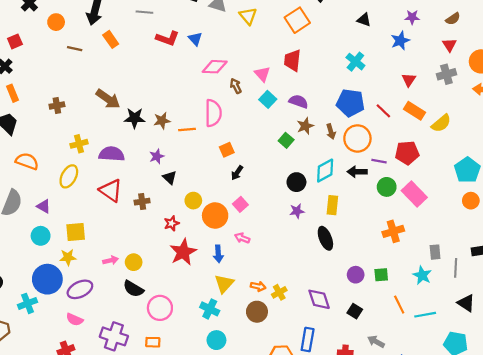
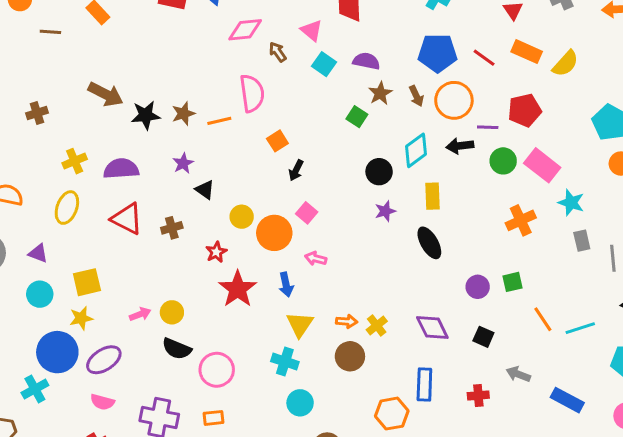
cyan star: (422, 275) -> (571, 203), moved

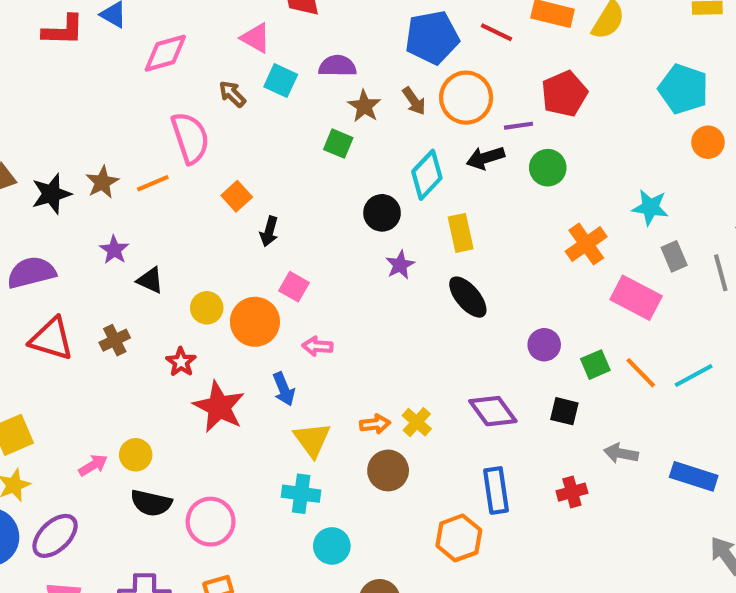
brown arrow: (278, 52) -> (232, 94), moved
pink rectangle: (542, 165) -> (636, 298), moved
green square: (513, 282) -> (595, 365), moved

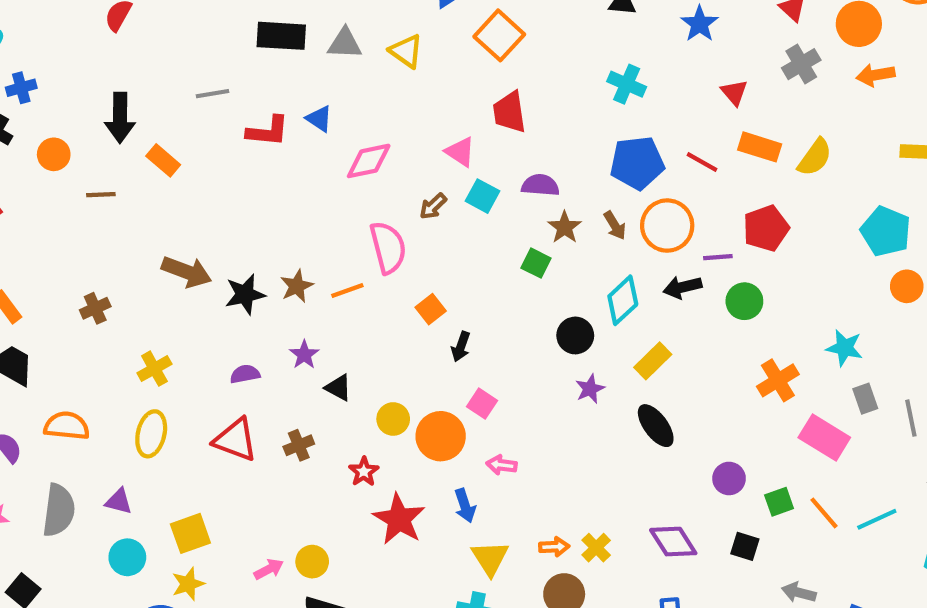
brown arrow: (232, 94) -> (433, 206), turned -92
yellow rectangle: (461, 233) -> (653, 361), turned 54
purple semicircle: (31, 272) -> (245, 374), moved, size x0.6

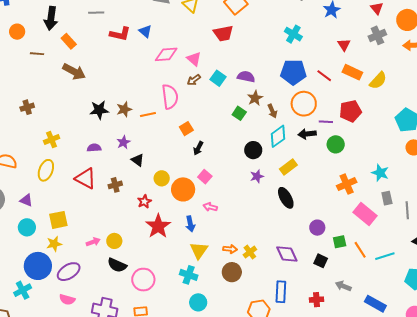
red trapezoid: (509, 112) -> (223, 33), moved, turned -100
pink triangle: (460, 152) -> (194, 59), moved
brown arrow: (615, 225) -> (272, 111), moved
brown arrow: (187, 272) -> (74, 72), moved

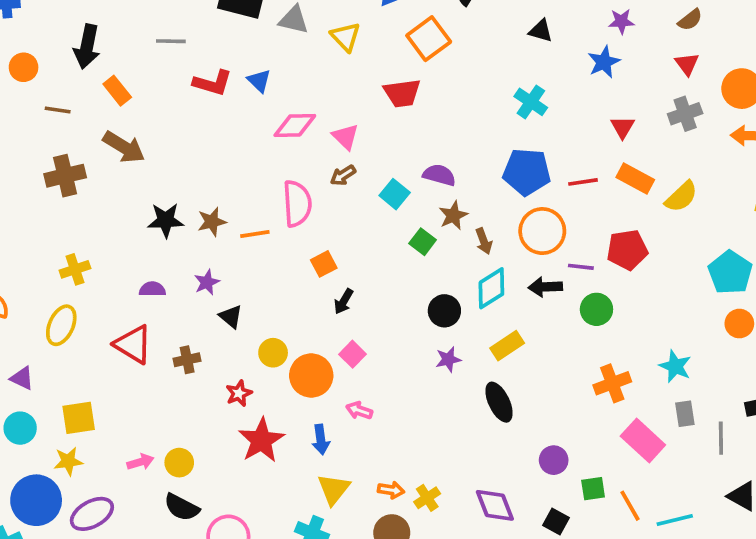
red line: (324, 76) -> (583, 182), turned -49
cyan square: (218, 78) -> (395, 194), moved
brown cross: (27, 107) -> (65, 176), moved, size x1.5

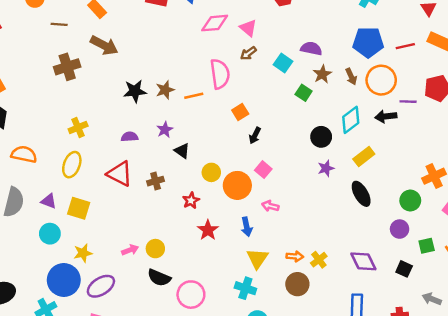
brown arrow: (484, 241) -> (351, 77), moved
green circle: (596, 309) -> (410, 201), moved
yellow square: (79, 418) -> (79, 208), moved, turned 30
red star: (261, 440) -> (208, 230), size x0.7

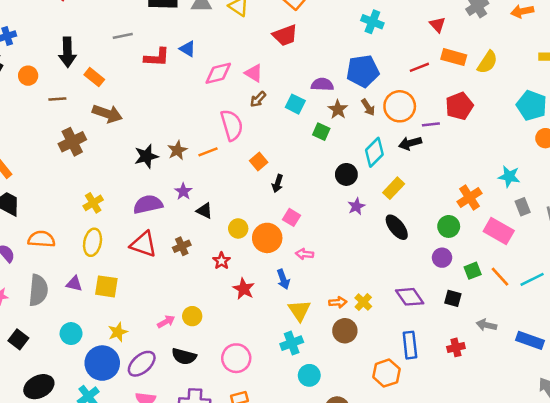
blue pentagon: (368, 42) -> (363, 71), moved
purple semicircle: (130, 137) -> (148, 204), size x1.6
cyan circle: (50, 234) -> (71, 334), moved
black semicircle: (159, 278) -> (184, 356), moved
cyan cross: (245, 288) -> (292, 343), turned -30

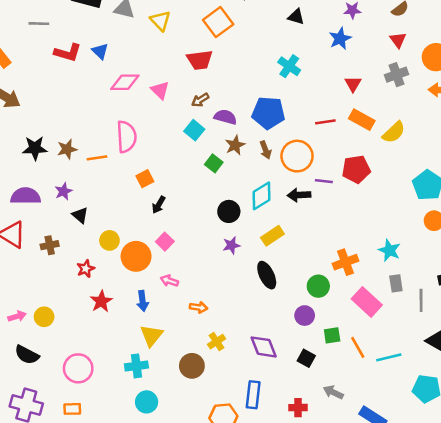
brown arrow: (258, 99) -> (200, 100), moved
orange arrow: (338, 302) -> (199, 307), moved

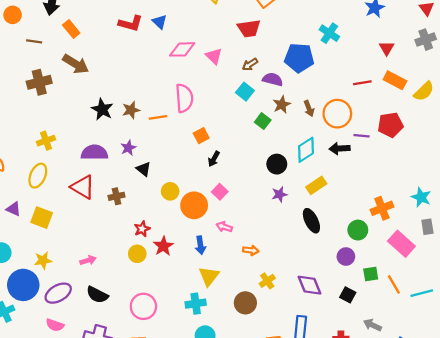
blue pentagon: (268, 113) -> (299, 58), moved
black star: (35, 148) -> (102, 109), turned 30
red star: (86, 269) -> (142, 229), moved
yellow circle: (44, 317) -> (137, 254), moved

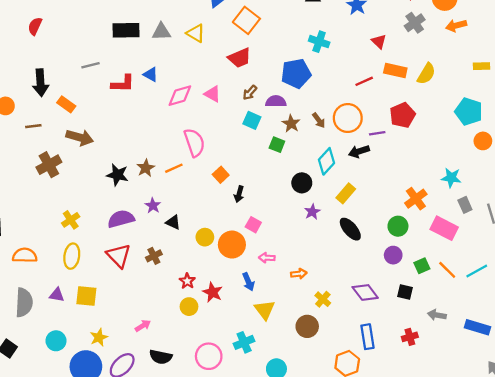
red triangle: (83, 187) -> (119, 256), turned 30
cyan cross: (196, 304) -> (244, 342), moved

